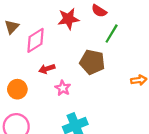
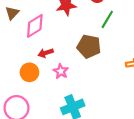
orange circle: (17, 89) -> (29, 72), moved

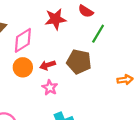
red arrow: (46, 53) -> (48, 65), moved
orange circle: (29, 72) -> (23, 67), moved

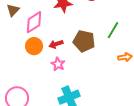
green line: (98, 34) -> (113, 30), moved

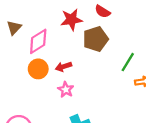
green line: (113, 30) -> (128, 62), moved
brown pentagon: (84, 41) -> (96, 39), moved, turned -30

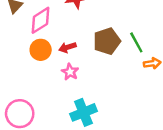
brown pentagon: (96, 39) -> (107, 41), moved
green line: (128, 62) -> (136, 42), turned -60

